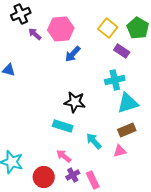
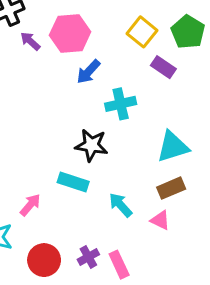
cyan cross: (115, 80) -> (121, 104), moved
pink triangle: (120, 151) -> (160, 220), turned 40
pink arrow: (64, 156) -> (30, 205), moved, turned 91

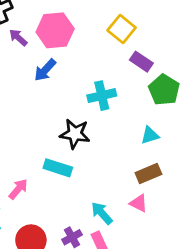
green pentagon: (188, 32) -> (164, 90), moved
blue arrow: (88, 72) -> (45, 70), moved
cyan triangle: (173, 147) -> (150, 135), size x0.6
cyan arrow: (121, 205) -> (102, 213), moved

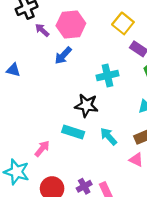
cyan arrow: (102, 213) -> (109, 136), moved

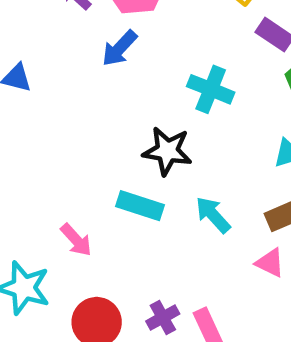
cyan cross: (107, 75) -> (211, 89), turned 35
pink arrow: (42, 149) -> (76, 240), turned 98

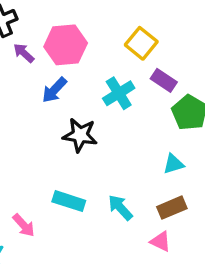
cyan cross: (211, 89) -> (119, 93), moved, turned 36
black star: (167, 151) -> (80, 135), moved

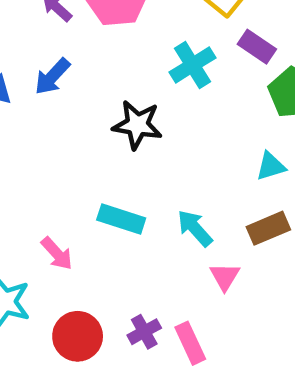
blue arrow: (54, 90) -> (52, 76), moved
pink triangle: (161, 241) -> (225, 276), moved, turned 35

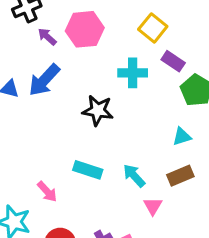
cyan cross: (192, 65) -> (133, 73), turned 32
blue arrow: (52, 76) -> (44, 80), size x1.4

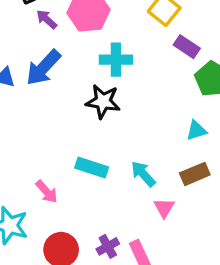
cyan cross: (133, 73) -> (116, 60), moved

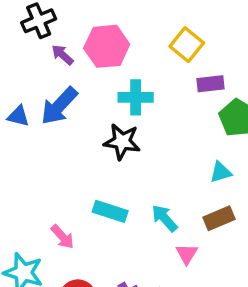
purple rectangle: (187, 47) -> (211, 84), turned -40

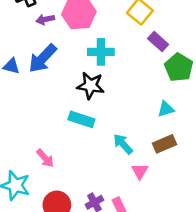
purple arrow: (62, 55) -> (45, 19), turned -54
purple rectangle: (211, 84) -> (158, 41), turned 48
cyan rectangle: (110, 211) -> (81, 119), moved

